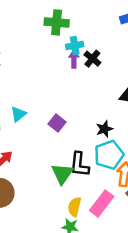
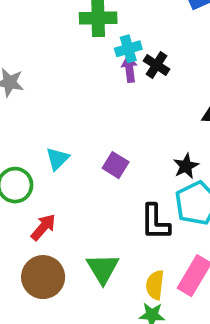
green triangle: (62, 174) -> (103, 268), moved

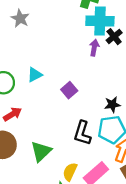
cyan cross: (128, 49) -> (100, 21), size x1.6
purple arrow: (129, 69) -> (94, 48), moved

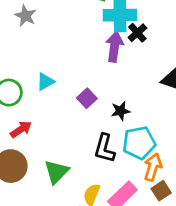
purple arrow: (94, 48) -> (115, 47), size x1.5
black star: (112, 105) -> (121, 111), moved

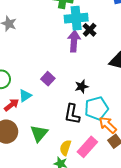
cyan triangle: (45, 82) -> (25, 96), moved
purple square: (87, 98) -> (48, 79), moved
orange arrow: (153, 167) -> (108, 125), turned -60

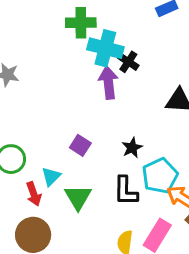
cyan cross: (76, 18) -> (105, 48), turned 30
red arrow: (12, 105) -> (34, 194), turned 119
green triangle: (39, 133) -> (78, 197), moved

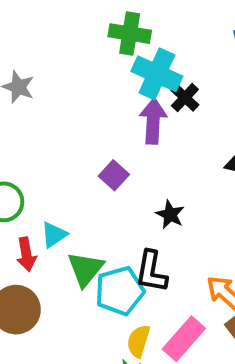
purple square: (80, 145) -> (114, 175), moved
black star: (132, 148) -> (170, 214), turned -30
cyan pentagon: (160, 176) -> (120, 291), moved

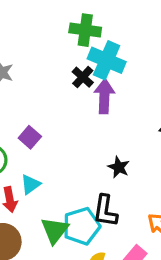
black cross: (185, 98) -> (83, 77), moved
purple square: (114, 175) -> (30, 137), moved
green triangle: (86, 269) -> (55, 230), moved

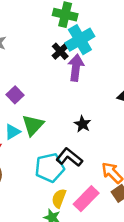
cyan cross: (107, 60) -> (80, 40), turned 32
black L-shape: (105, 211) -> (69, 157), turned 115
green triangle: (55, 230) -> (33, 125), moved

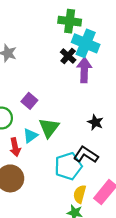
cyan cross: (80, 40) -> (86, 43), turned -32

